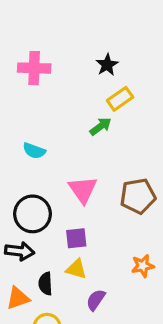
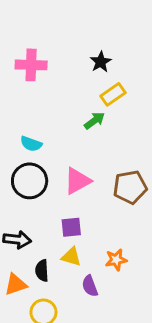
pink triangle: (83, 190) -> (77, 181), turned 36
black circle: (33, 214) -> (30, 181), moved
orange star: (143, 266) -> (116, 260), moved
purple semicircle: (96, 300) -> (90, 286), turned -55

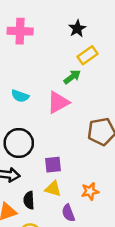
black circle: (30, 181) -> (19, 143), moved
pink triangle: (77, 181) -> (58, 102), moved

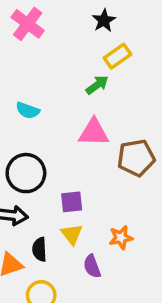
pink cross: (20, 31) -> (28, 24), turned 35
pink triangle: (58, 102) -> (94, 132), moved, turned 30
yellow triangle: (53, 189) -> (72, 234), turned 36

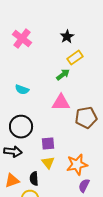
orange star: (121, 238) -> (77, 165), size x1.5
black semicircle: (39, 249) -> (34, 179), moved
purple semicircle: (92, 266) -> (84, 186), moved, turned 48

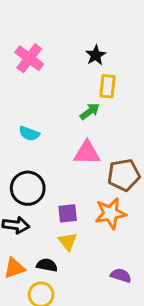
yellow rectangle: (75, 58) -> (108, 86), turned -49
orange star: (77, 165) -> (110, 213), moved
black semicircle: (34, 179) -> (47, 265), turned 104
purple semicircle: (84, 186) -> (121, 275), turned 80

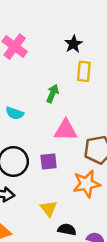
green arrow: (90, 111) -> (53, 94), moved, turned -30
purple square: (68, 213) -> (49, 162), moved
black semicircle: (47, 265) -> (67, 229), moved

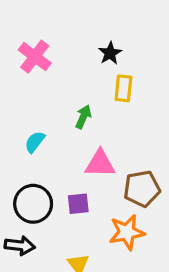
cyan semicircle: (15, 113) -> (35, 142), turned 108

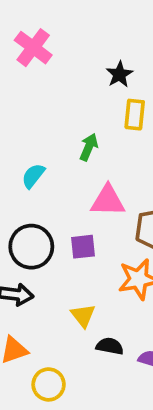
pink cross: (35, 57) -> (33, 48), moved

